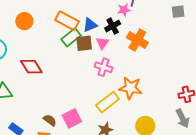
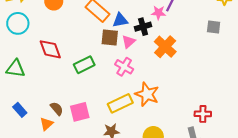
green rectangle: (71, 37) -> (84, 65), moved

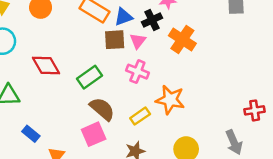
yellow rectangle: (120, 103) -> (140, 116), size x0.7
brown semicircle: (57, 109) -> (102, 109), moved, size x1.5
blue rectangle: (20, 110) -> (31, 134), moved
red cross: (203, 114) -> (255, 110), moved

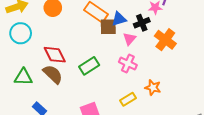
brown square: (115, 40) -> (108, 27), moved
orange star: (170, 100) -> (153, 88), size x0.7
brown semicircle: (102, 109) -> (53, 74), moved

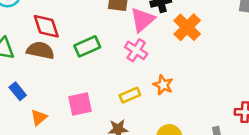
pink triangle: (129, 39) -> (142, 20), size x1.5
brown semicircle: (53, 74) -> (40, 50), turned -40

